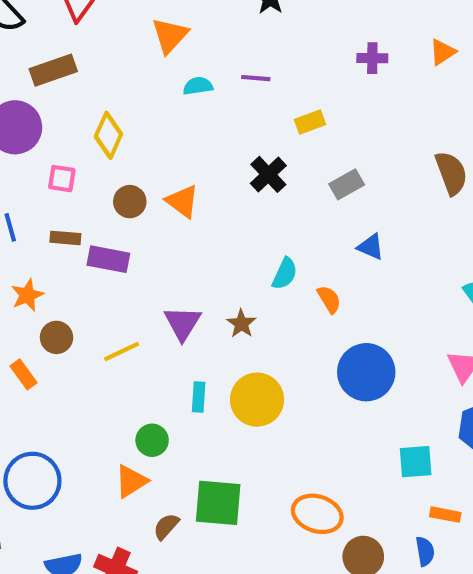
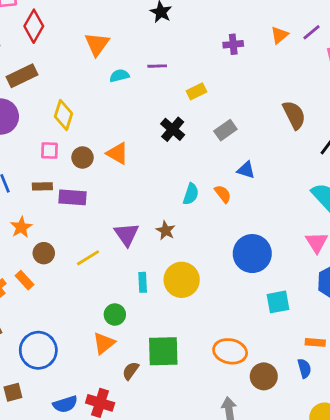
pink square: (62, 179) -> (49, 151), moved
orange semicircle: (329, 299) -> (223, 194), moved
cyan square: (416, 462) -> (278, 302), moved

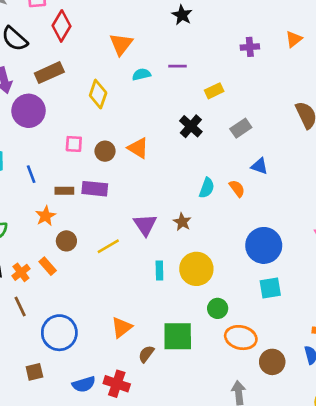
yellow diamond: (63, 115) -> (98, 94), moved
brown rectangle: (42, 186) -> (64, 191), moved
cyan square: (278, 302) -> (270, 288), moved
green circle: (115, 315) -> (218, 308), moved

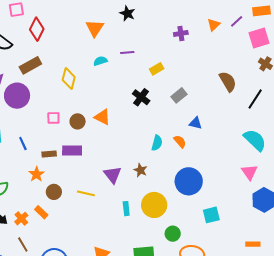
orange triangle: (121, 44) -> (95, 28), moved
blue circle: (264, 245) -> (189, 181), moved
yellow line: (108, 246) -> (86, 193), turned 48

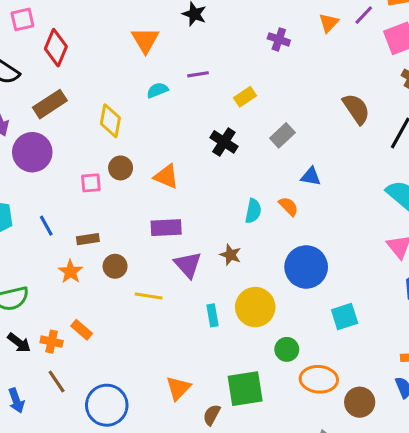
purple cross: (181, 33) -> (279, 39), turned 32
brown circle: (78, 121) -> (121, 168), moved
purple rectangle: (72, 151) -> (166, 228), moved
brown circle: (54, 192) -> (115, 266), moved
orange cross: (21, 219) -> (52, 342), turned -32

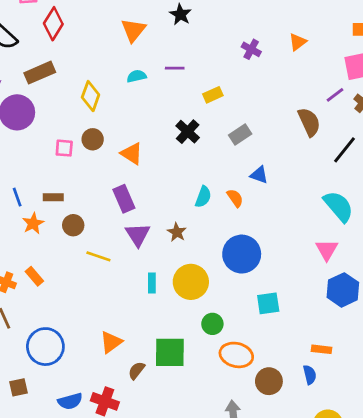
purple line: (364, 15) -> (335, 95), moved
blue line: (46, 226) -> (17, 197), moved
purple rectangle: (166, 228) -> (124, 199), turned 60

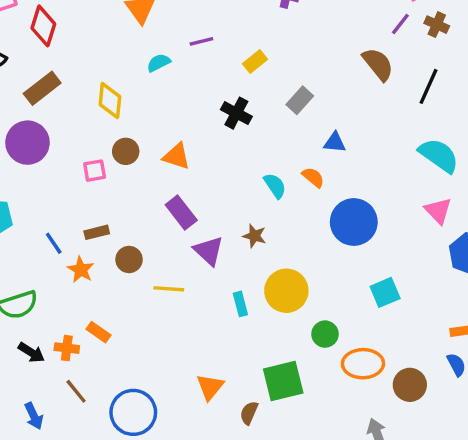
cyan semicircle: (203, 197) -> (275, 186), turned -40
blue circle: (242, 254) -> (354, 222), moved

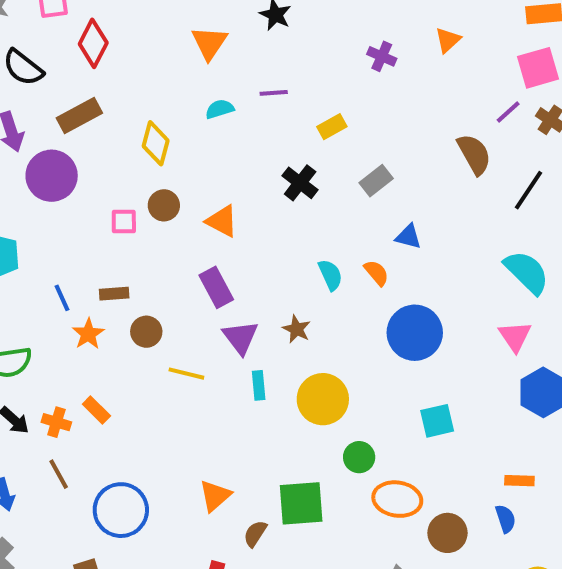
cyan rectangle: (240, 304) -> (259, 385), moved

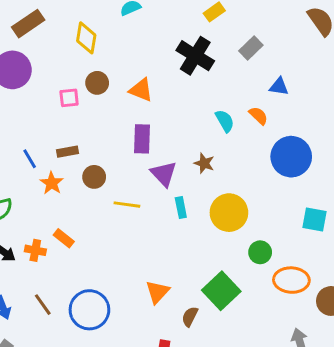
black cross: (300, 183) -> (195, 56), size x1.4
purple rectangle: (216, 287) -> (142, 139), turned 36
cyan square: (437, 421) -> (314, 220), turned 30
brown line: (59, 474) -> (43, 305), moved
green square: (301, 503) -> (221, 291), turned -33

